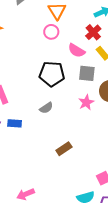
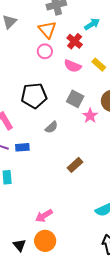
red cross: (93, 32) -> (75, 41), moved
gray square: (87, 73) -> (75, 99), moved, turned 30
black pentagon: (52, 74) -> (34, 96), moved

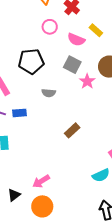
pink circle: (45, 51) -> (50, 27), moved
pink semicircle: (73, 66) -> (76, 40), moved
gray semicircle: (51, 127) -> (49, 93), turned 48
black triangle: (19, 245) -> (14, 195), moved, turned 32

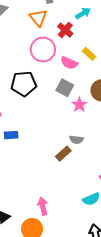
pink circle: (50, 27) -> (43, 50), size x1.6
gray semicircle: (49, 93) -> (76, 140), moved
pink arrow: (41, 181) -> (43, 206), moved, turned 108

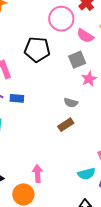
gray square: (65, 88) -> (77, 60), turned 30
gray semicircle: (76, 140) -> (71, 103), moved

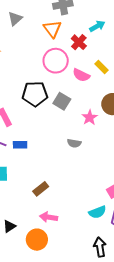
gray square: (77, 60) -> (62, 101), moved, turned -30
brown rectangle: (66, 125) -> (41, 189), moved
pink arrow: (37, 174) -> (49, 217), turned -72

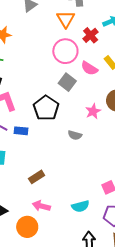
black pentagon: (35, 94) -> (46, 108), moved, turned 30
gray square: (62, 101) -> (67, 82), moved
cyan semicircle: (97, 212) -> (80, 206), moved

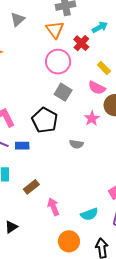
pink semicircle: (89, 68) -> (97, 88), moved
brown rectangle: (37, 177) -> (31, 187), moved
pink arrow: (41, 206) -> (53, 207), moved, turned 60
orange circle: (27, 227) -> (69, 241), moved

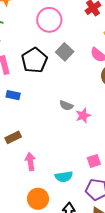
pink circle: (58, 62) -> (49, 20), moved
pink star: (92, 118) -> (83, 116), moved
black pentagon: (45, 120) -> (34, 60), moved

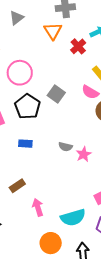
pink circle: (49, 20) -> (20, 73), moved
blue rectangle: (13, 95) -> (25, 144), moved
cyan semicircle: (64, 177) -> (73, 218), size x1.4

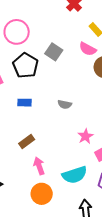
pink star: (84, 154) -> (85, 136), moved
brown rectangle: (17, 186) -> (27, 142), moved
orange circle: (51, 243) -> (42, 194), moved

